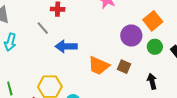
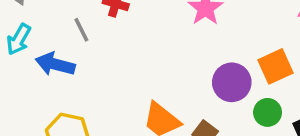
blue arrow: (66, 46) -> (55, 64), moved

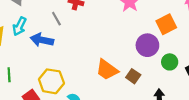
orange square: (275, 66) -> (166, 24), moved

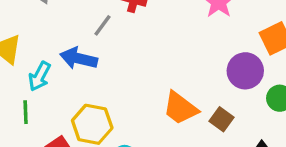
gray line: (56, 19) -> (103, 25), turned 64
cyan arrow: (19, 26) -> (40, 76), moved

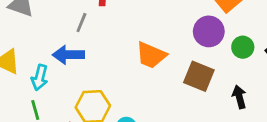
orange trapezoid: (180, 108) -> (151, 55), moved
brown square: (222, 119) -> (199, 76), size x1.5

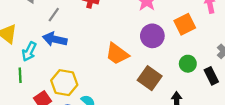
gray line: (81, 23) -> (54, 15), moved
purple circle: (209, 31) -> (152, 36), moved

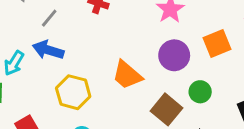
green circle: (188, 64) -> (200, 92), moved
yellow hexagon: (64, 83) -> (73, 92), moved

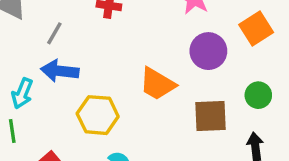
green circle: (200, 92) -> (258, 95), moved
brown square: (167, 109) -> (211, 116), turned -32

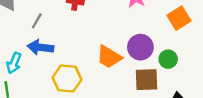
purple circle: (208, 51) -> (140, 47), moved
green circle: (258, 95) -> (168, 59), moved

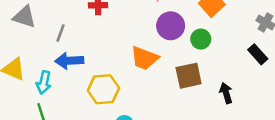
purple circle: (140, 47) -> (171, 26), moved
green circle: (168, 59) -> (201, 39), moved

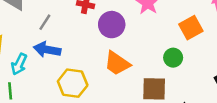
purple circle: (171, 26) -> (112, 25), moved

